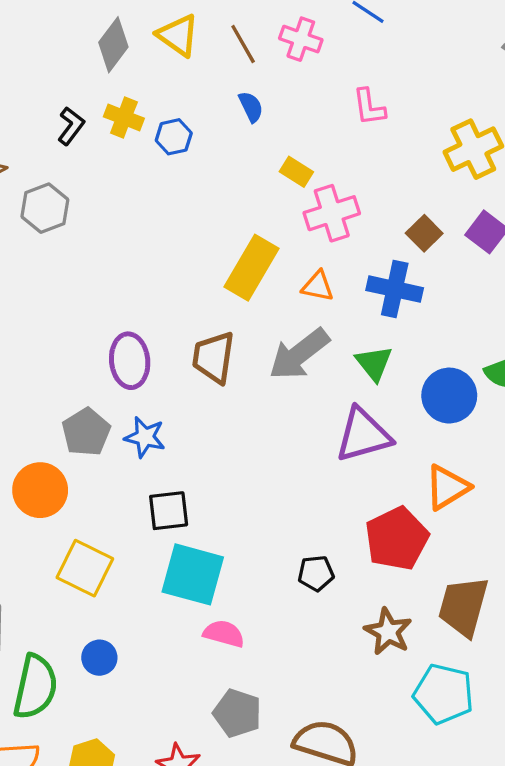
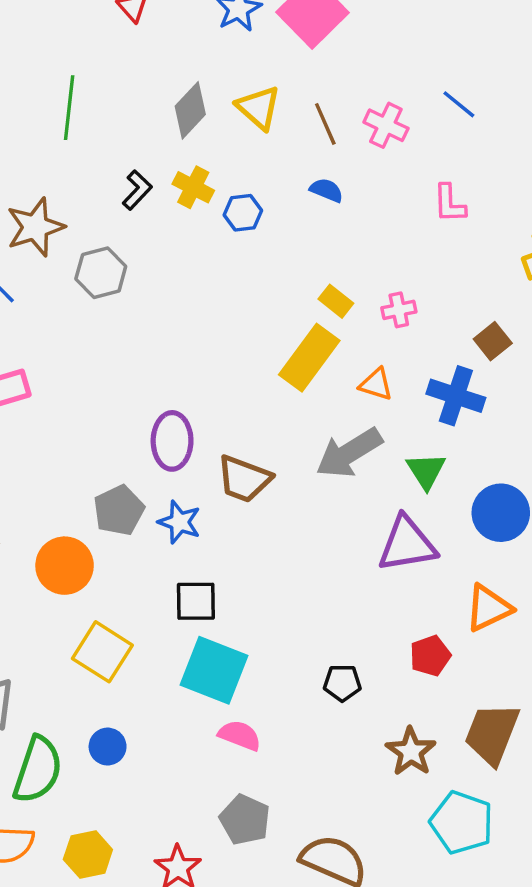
blue semicircle: (251, 107) -> (327, 190), turned -48
yellow rectangle: (296, 172) -> (336, 301), moved
pink cross: (332, 213) -> (399, 310), size x0.6
brown trapezoid: (214, 357) -> (244, 479), moved, turned -84
red pentagon: (397, 539) -> (430, 656), size x0.6

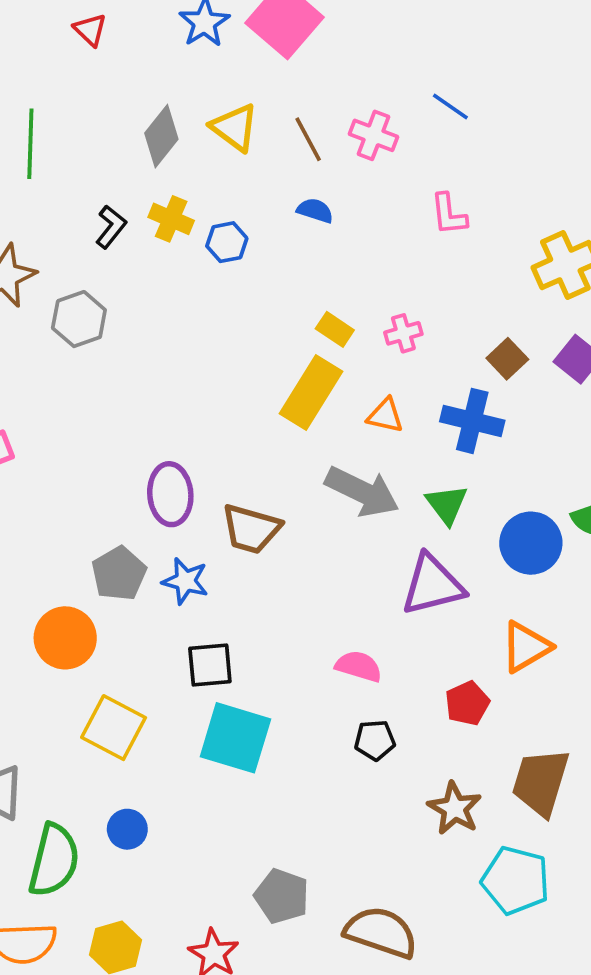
gray arrow: (349, 453) -> (362, 492), turned -118
pink semicircle: (240, 735) -> (359, 666), moved

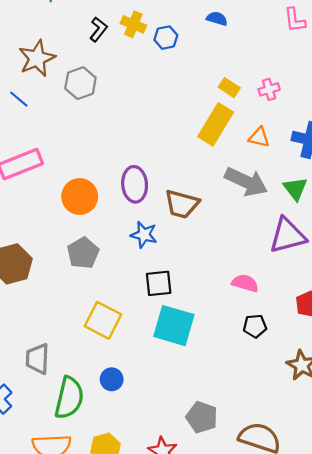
gray pentagon: (119, 574) -> (83, 253), moved
orange circle: (65, 638) -> (80, 197), moved

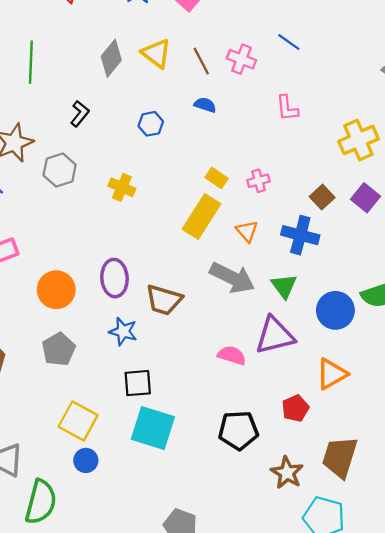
yellow cross: (133, 24) -> (122, 187), moved
orange triangle: (259, 137) -> (247, 231), turned 35
pink semicircle: (245, 283) -> (232, 355), moved
black pentagon: (255, 326) -> (238, 430), size x1.6
blue circle: (112, 379) -> (86, 460), moved

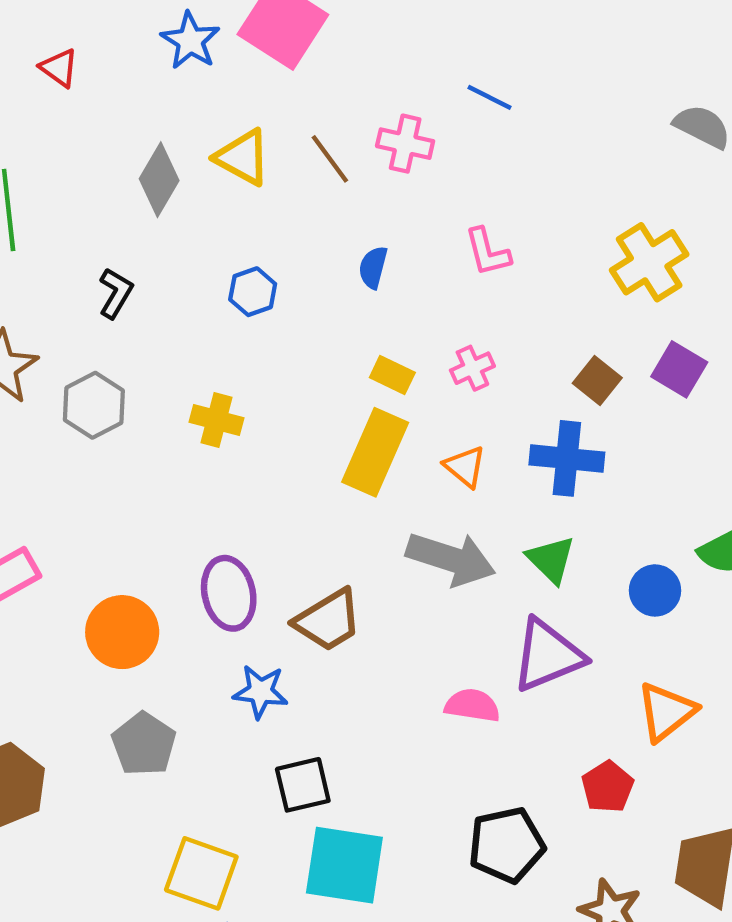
blue semicircle: (205, 105) -> (373, 267), moved, turned -85
pink L-shape: (287, 108) -> (488, 252), moved
brown trapezoid: (164, 300) -> (328, 620), turned -39
blue circle: (335, 310) -> (655, 590), size x0.7

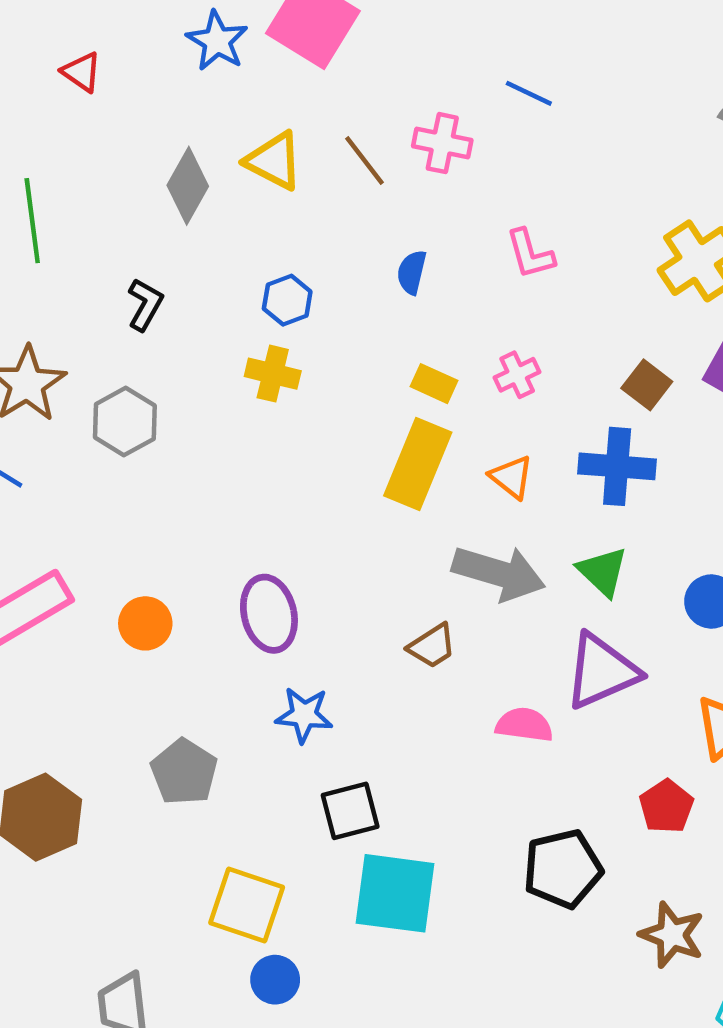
yellow cross: (217, 420) -> (273, 374), moved
brown trapezoid: (328, 620) -> (432, 646), moved, size x0.7
orange circle: (122, 632) -> (145, 623), moved, size x0.7

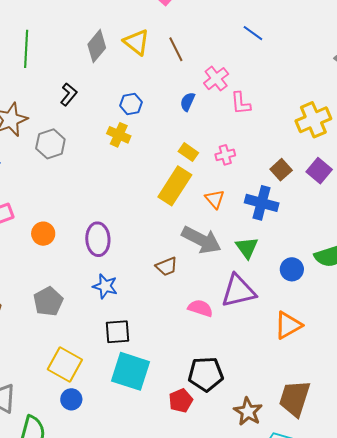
pink cross: (442, 143) -> (216, 79), moved, turned 30
red pentagon: (666, 806) -> (181, 401), moved

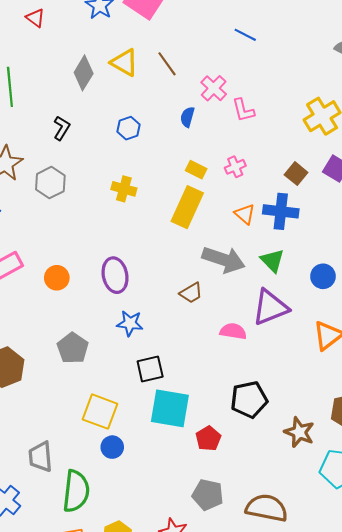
yellow cross: (119, 135) -> (124, 189), moved
orange triangle: (215, 199) -> (245, 214), moved
red pentagon: (181, 401) -> (208, 438), moved

